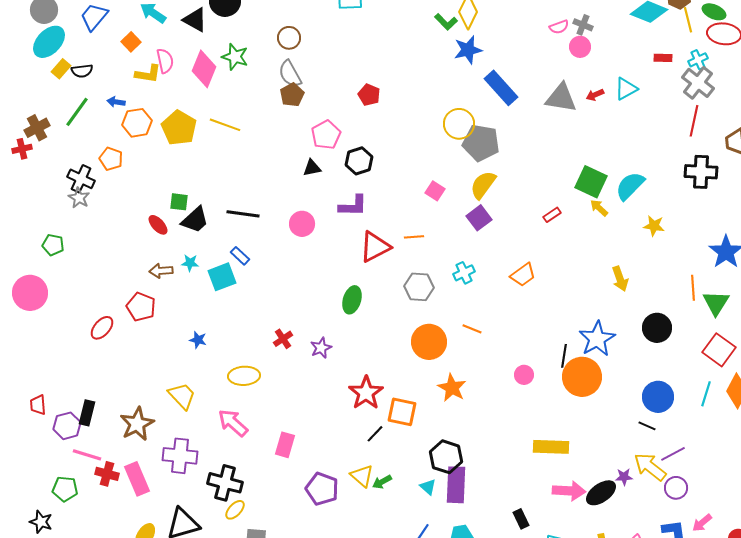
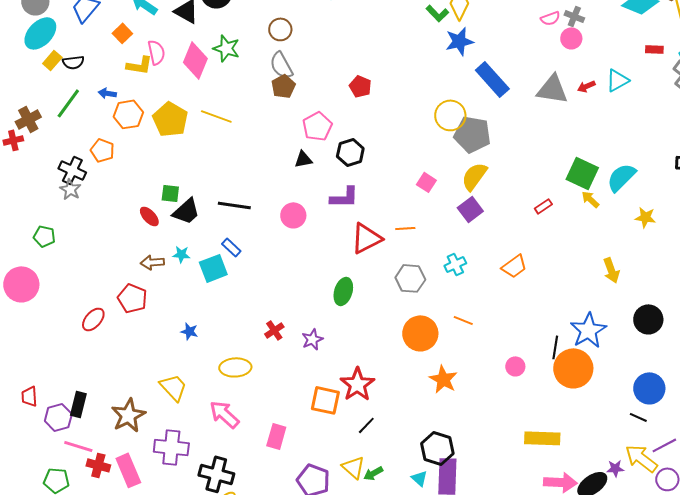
orange square: (402, 412) -> (325, 400), moved

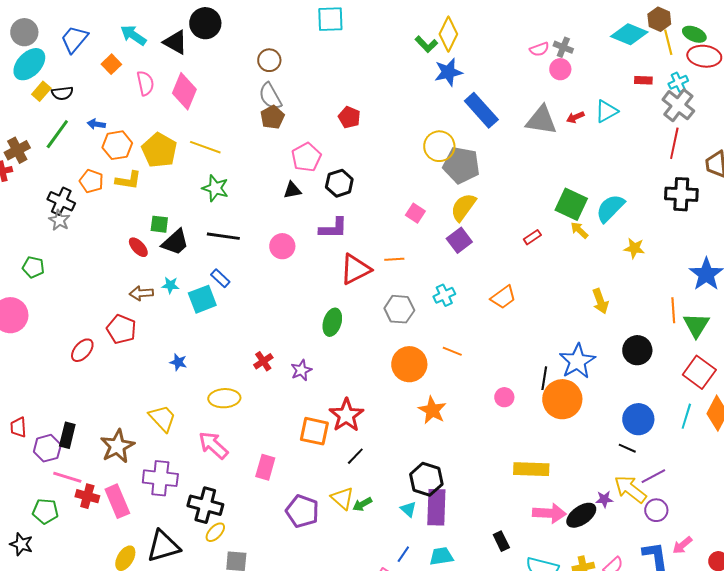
green star: (226, 48) -> (215, 188), moved
yellow L-shape: (139, 65) -> (128, 180), moved

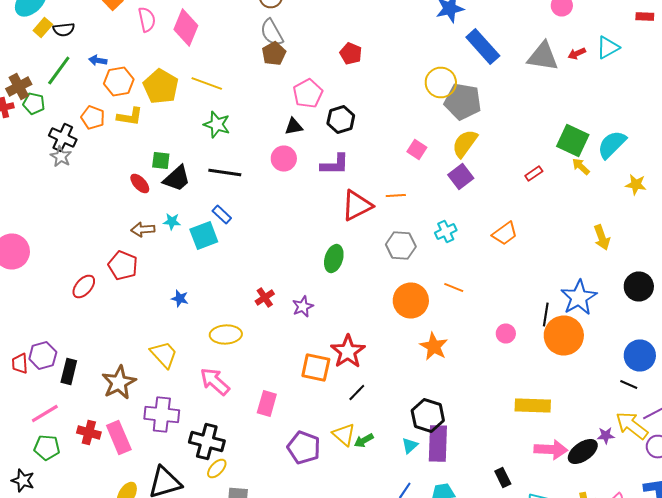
pink circle: (282, 246) -> (284, 158), moved
green pentagon: (33, 267) -> (34, 104), moved
purple hexagon: (47, 448) -> (43, 356), moved
pink line: (67, 477) -> (45, 414), moved, turned -48
cyan triangle: (408, 509) -> (410, 446), turned 36

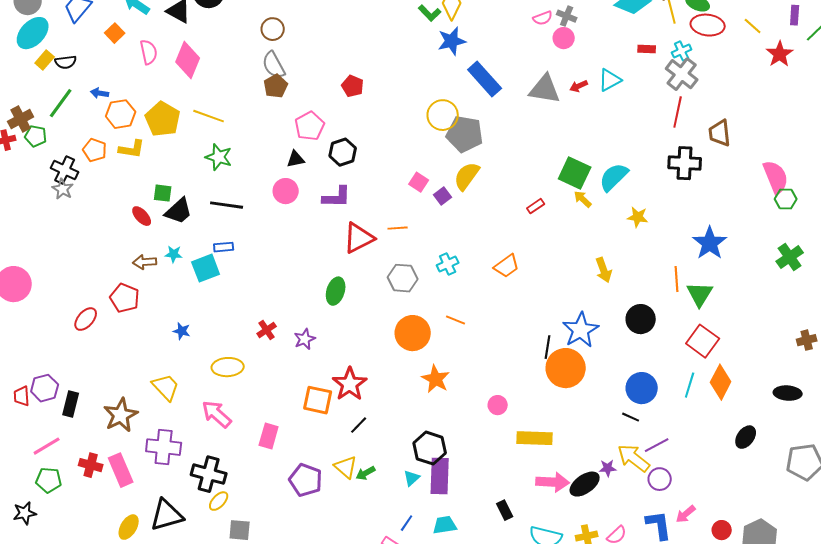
purple square: (461, 176) -> (443, 196), moved, size x0.7
blue rectangle: (222, 214) -> (224, 247), turned -48
pink circle: (506, 334) -> (498, 405), moved
black star: (23, 480) -> (25, 513), turned -30

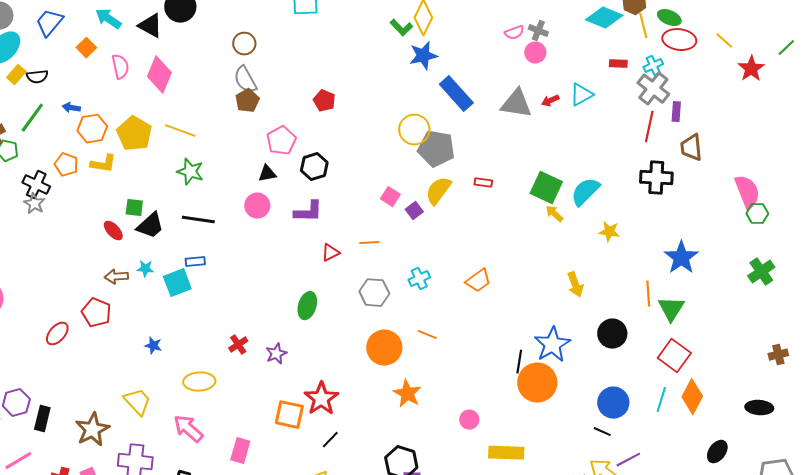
purple rectangle: (795, 15) -> (676, 112), moved
red rectangle: (536, 206) -> (483, 183), moved, turned 42
red triangle: (359, 238) -> (330, 253), size x0.6

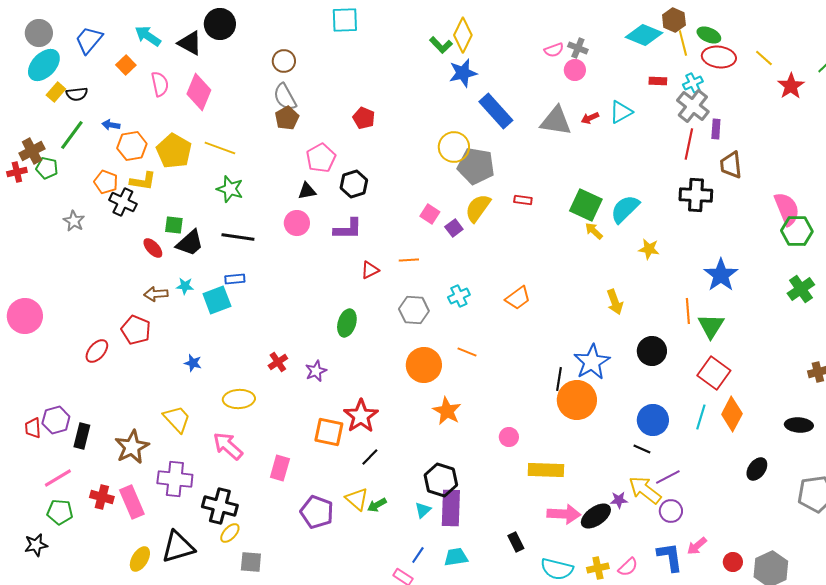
black cross: (36, 185) -> (123, 202), moved
green hexagon: (757, 214) -> (797, 231), size x1.4

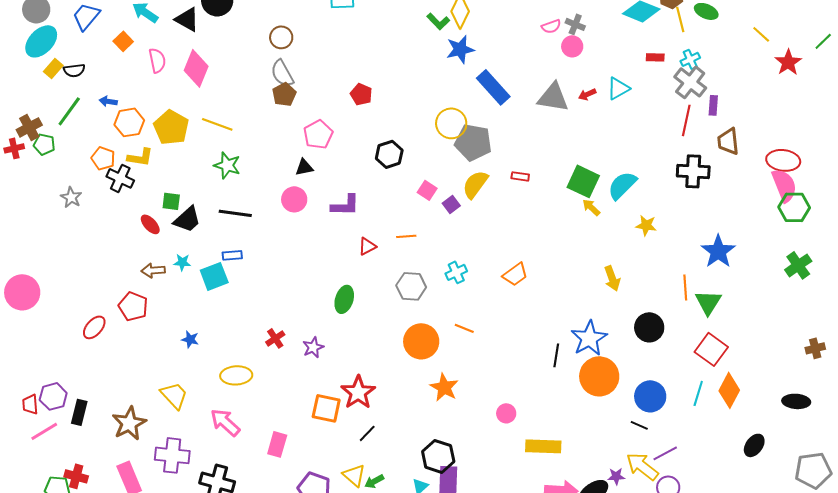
red ellipse: (719, 57) -> (783, 160), moved
black hexagon: (354, 184) -> (389, 154), moved
orange circle: (577, 400) -> (599, 376), moved
pink line: (58, 478) -> (44, 431), moved
red cross: (102, 497) -> (76, 476), moved

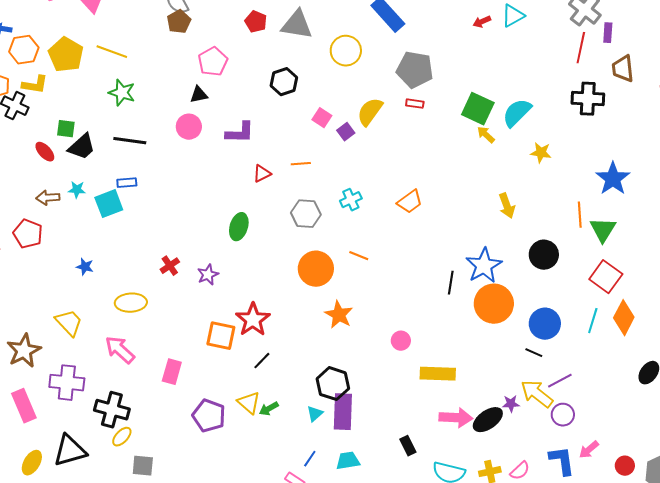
gray triangle: (553, 97) -> (297, 25), moved
gray pentagon: (473, 142) -> (415, 70), moved

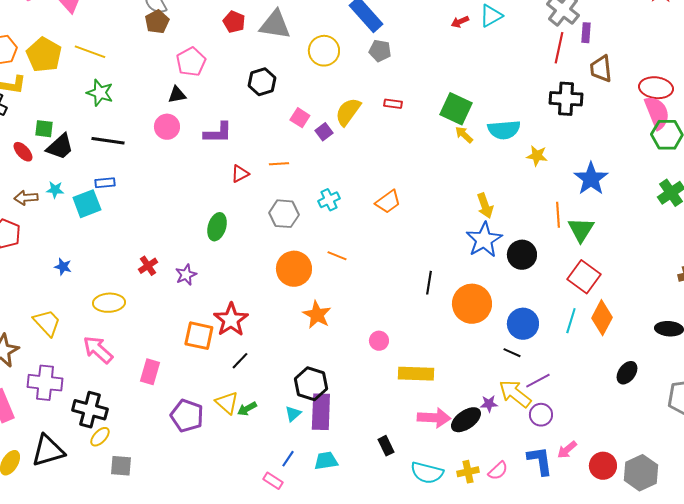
gray pentagon: (415, 70) -> (380, 51), moved, size x0.6
cyan semicircle: (517, 113) -> (504, 130), moved, turned -140
yellow star: (541, 153) -> (537, 156), moved
blue star: (484, 266) -> (484, 240), moved
red circle: (625, 466) -> (603, 466), size x1.4

